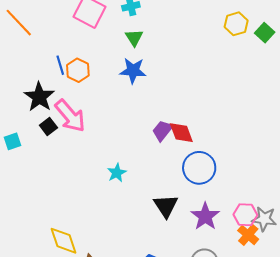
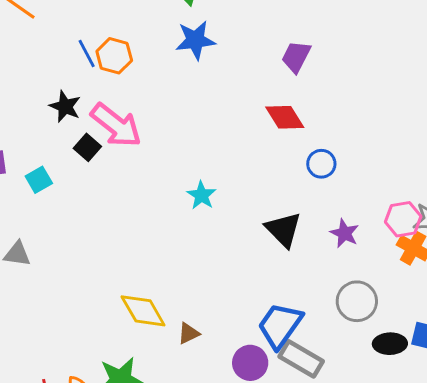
black star: (39, 97) -> (65, 106), size x0.7
purple trapezoid: (162, 131) -> (296, 57), moved
blue circle: (199, 168) -> (321, 164), size x0.6
purple star: (205, 216) -> (345, 233), size x0.7

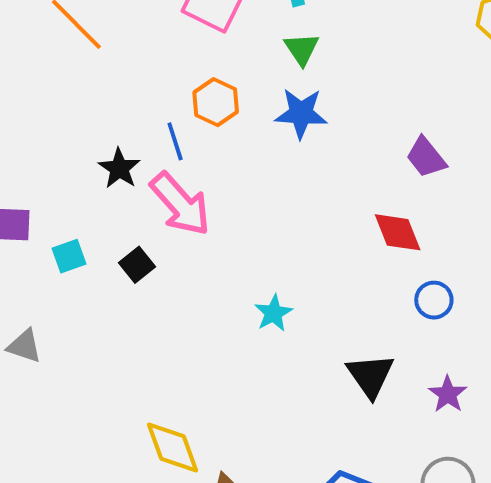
blue line: (87, 54) -> (175, 141), moved
orange hexagon: (114, 56) -> (216, 102), moved
purple trapezoid: (296, 57) -> (426, 157), turned -76
black square: (87, 147) -> (137, 265), moved

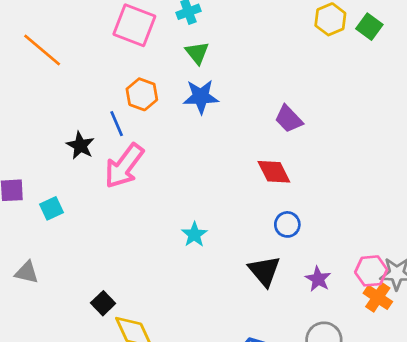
pink arrow: (180, 204) -> (124, 166), turned 84
black square: (137, 265) -> (103, 303), moved
blue circle: (434, 300) -> (287, 224), moved

